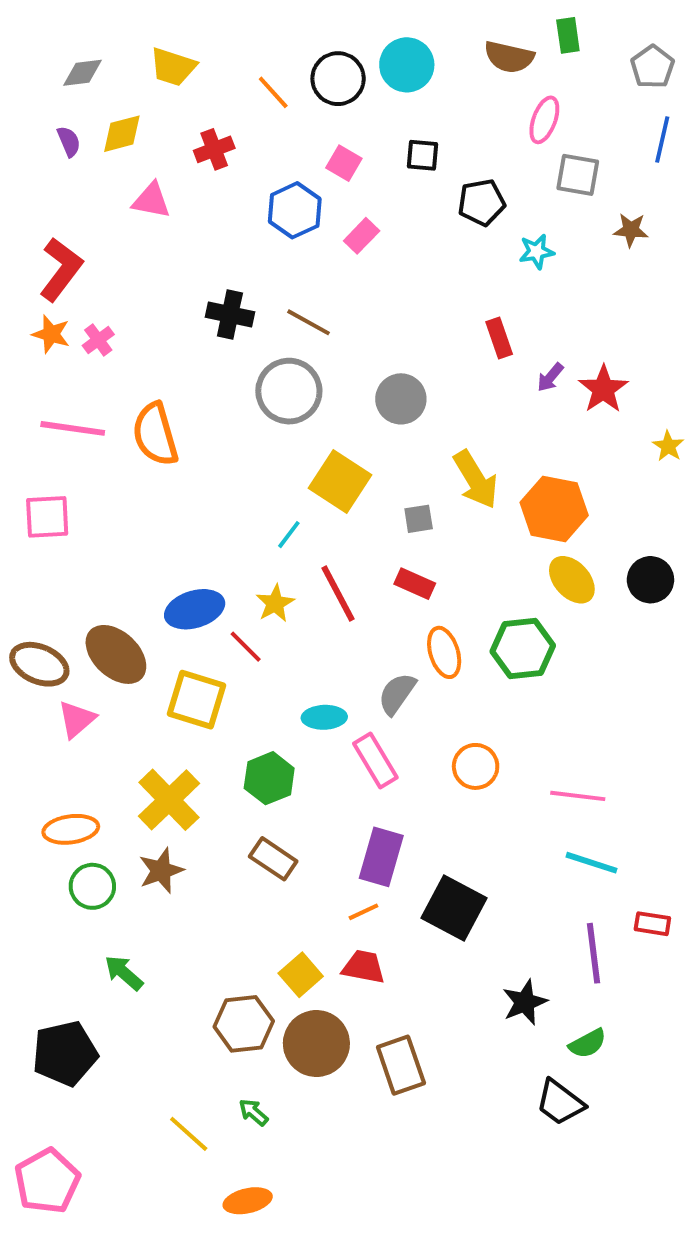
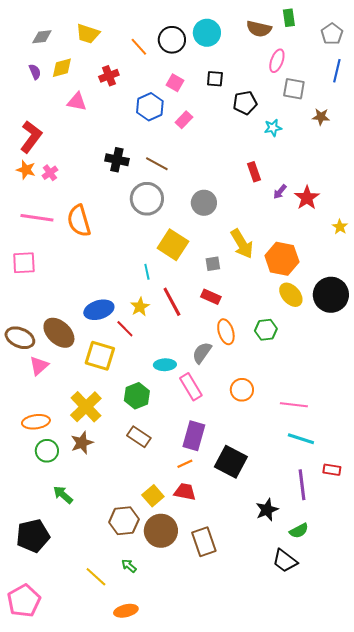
cyan line: (289, 535) -> (147, 272), turned -49
black circle: (650, 580) -> (331, 295), size x1.5
green hexagon: (523, 649) -> (266, 330), size x0.7

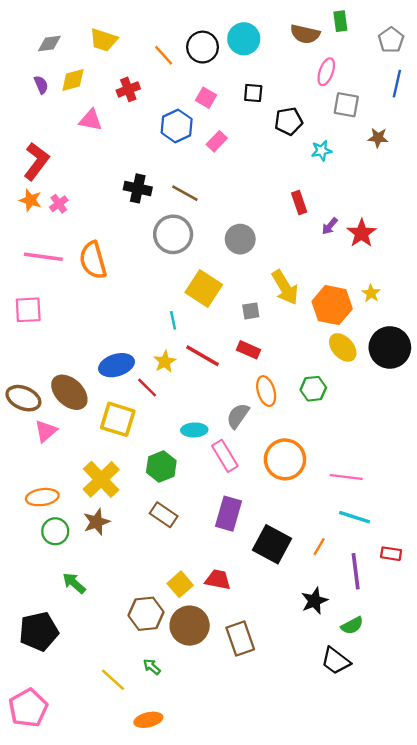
yellow star: (340, 227) -> (371, 293), moved
red line: (172, 302) -> (203, 356), turned -32
orange circle: (242, 390) -> (285, 459), size x1.5
orange line: (185, 464) -> (319, 547), moved, turned -35

